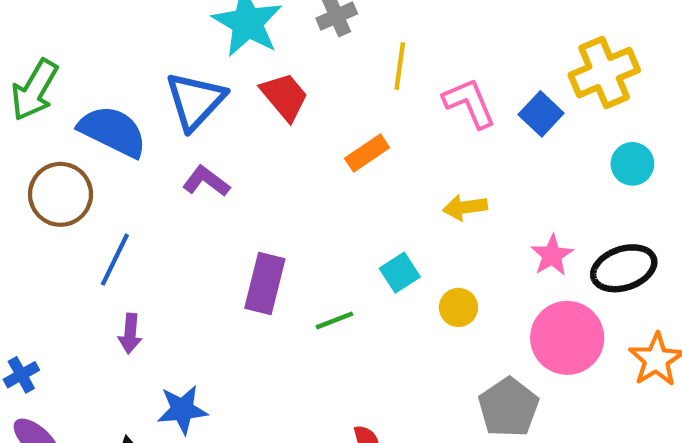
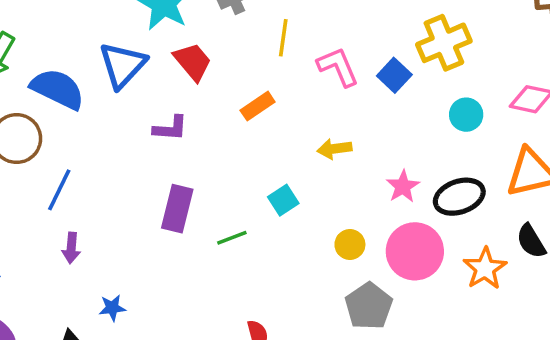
purple L-shape: (206, 181) -> (170, 128), moved, turned 147
yellow circle: (458, 307) -> (350, 245), moved
blue star: (182, 410) -> (112, 308), size x0.7

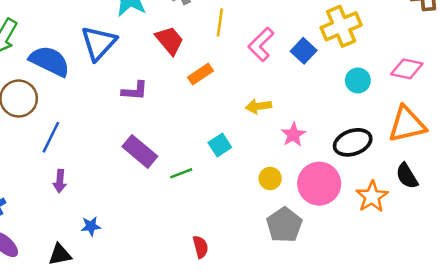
red trapezoid: (193, 62) -> (170, 40), moved
pink L-shape: (338, 67) -> (261, 44), turned -112
pink star: (403, 186) -> (293, 135), moved
purple rectangle: (177, 209) -> (140, 151), turned -64

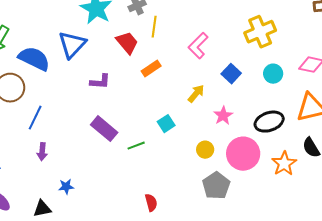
yellow line: (220, 22) -> (154, 27), moved
blue square: (304, 51) -> (231, 74), moved
yellow arrow: (259, 106) -> (196, 94), turned 138

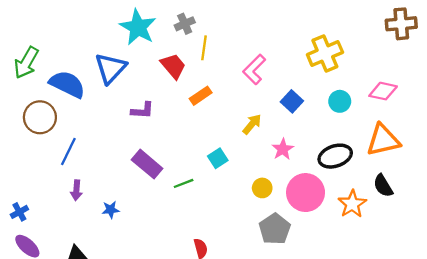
blue star: (66, 187) -> (111, 210), moved

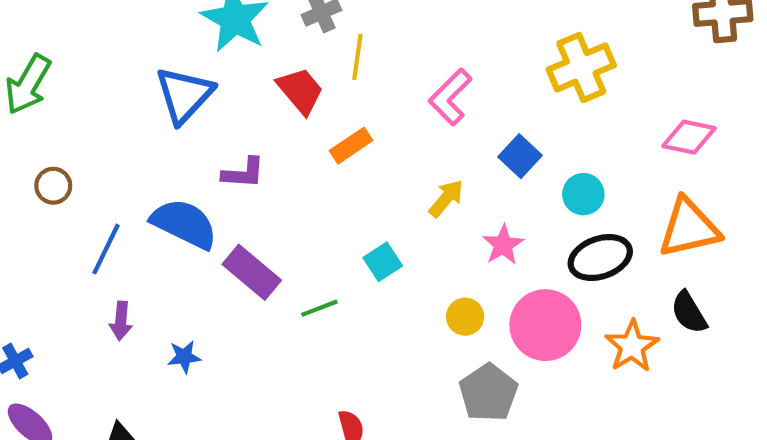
blue semicircle: (67, 84) -> (184, 224), moved
cyan circle: (340, 101) -> (583, 194), moved
brown circle: (40, 117) -> (53, 186), size x0.6

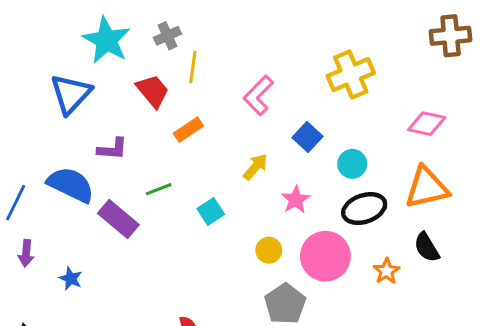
green line: (319, 308) -> (159, 189), moved
orange star: (632, 346) -> (386, 271), size x0.7
blue star: (184, 357) -> (71, 279), turned 30

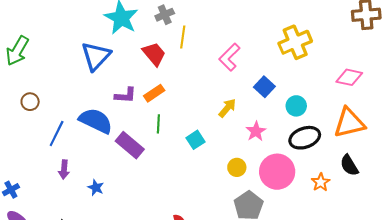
orange rectangle: (188, 130) -> (154, 93), moved
green line: (159, 189) -> (158, 124), turned -66

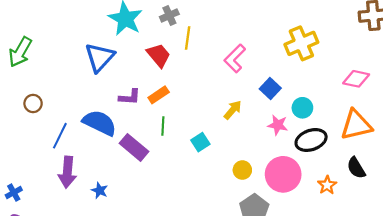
pink star: (256, 131) -> (278, 125), moved, turned -30
purple arrow: (64, 170) -> (67, 172), size x1.6

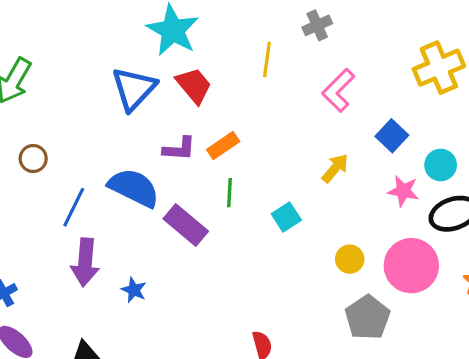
gray cross: (169, 15) -> (317, 25), moved
red trapezoid: (159, 55) -> (194, 85), moved

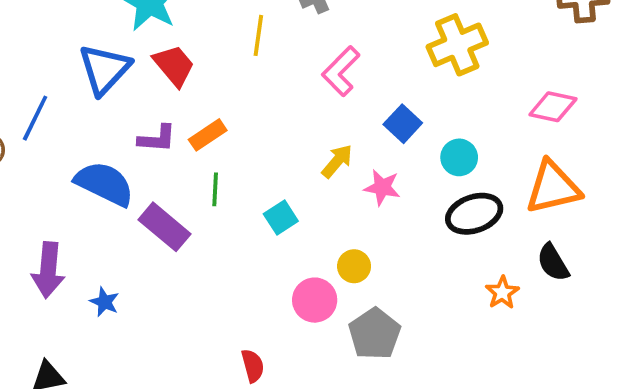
pink star: (403, 191) -> (382, 187), moved
blue line: (74, 207) -> (35, 118), moved
pink circle: (411, 266) -> (315, 300), moved, size x0.7

